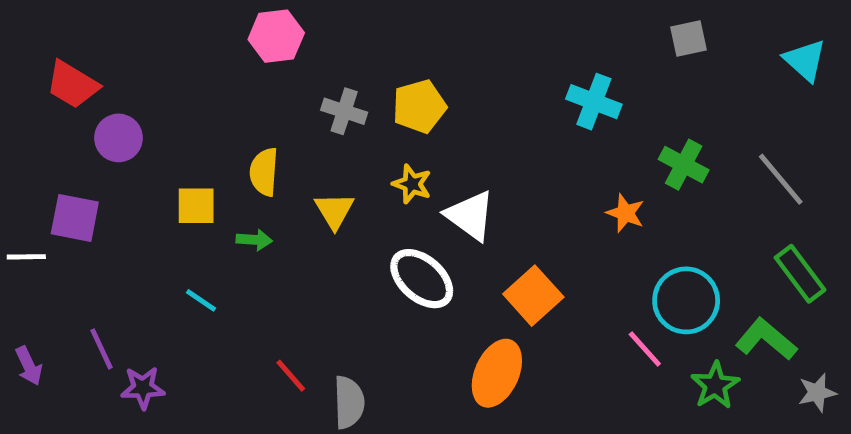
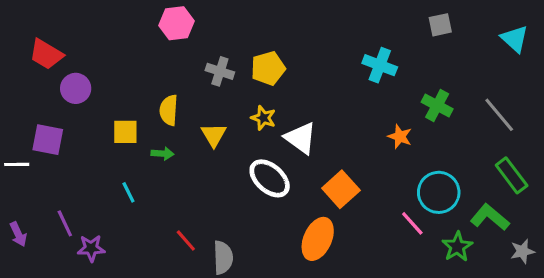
cyan line: (201, 300) -> (128, 192), turned 30

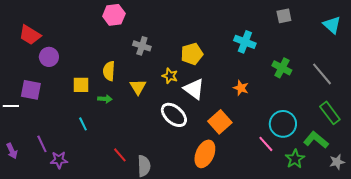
yellow pentagon: (268, 68) -> (192, 54), moved
orange star: (400, 137) -> (241, 88), moved

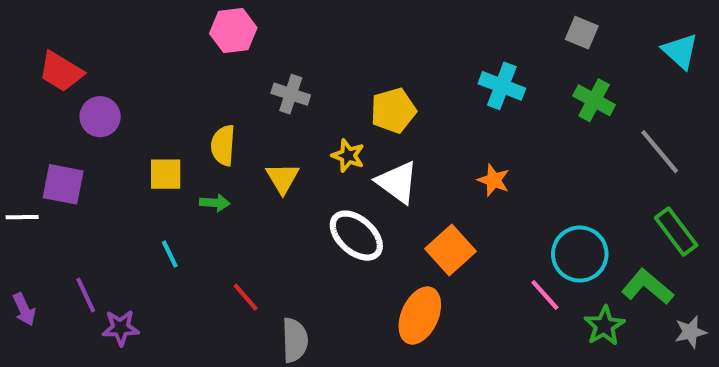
gray square: (284, 16) -> (582, 33), turned 35
green cross: (282, 68) -> (594, 100), moved
red line: (120, 155) -> (246, 297), moved

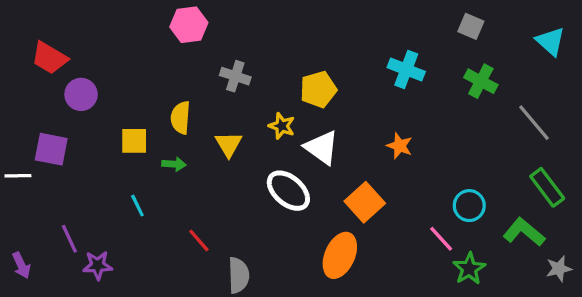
cyan circle: (580, 254) -> (469, 206), size x0.7
purple arrow: (24, 309) -> (21, 265), moved
green star: (604, 326) -> (469, 269), moved

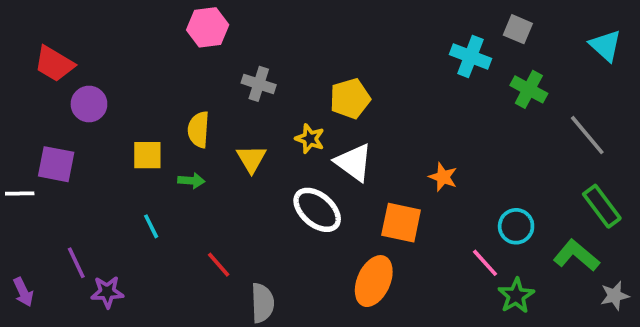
cyan cross: (406, 70) -> (470, 57), moved
orange star: (400, 146) -> (443, 177), moved
orange square: (365, 202) -> (401, 223), turned -36

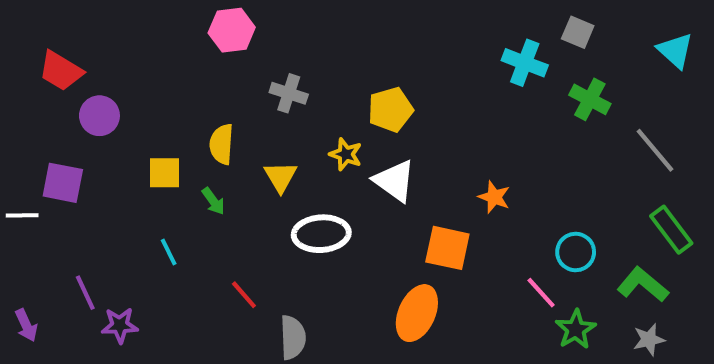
green arrow: (191, 181) -> (213, 201), turned 50
white ellipse: (317, 210) -> (321, 234), moved, turned -45
gray star: (615, 296) -> (649, 340), moved

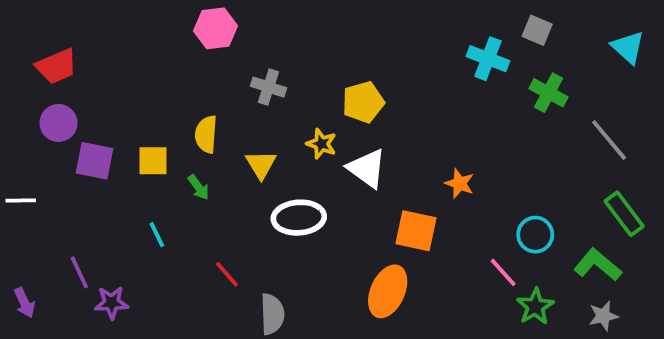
red trapezoid: (61, 71) -> (57, 66), turned -54
purple circle: (99, 116) -> (59, 123), moved
purple square: (63, 183) -> (94, 161), moved

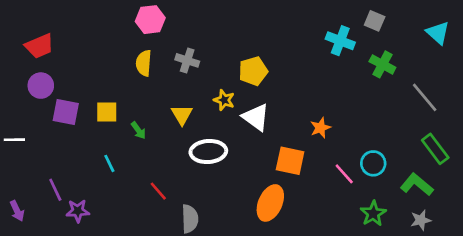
yellow semicircle: (206, 134) -> (144, 63), moved
orange star: (460, 183) -> (320, 128), turned 30
pink line: (503, 272) -> (344, 174), moved

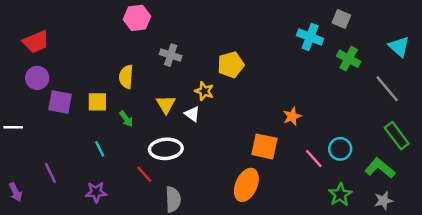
cyan triangle: (438, 33) -> (399, 47), moved
yellow semicircle: (144, 63) -> (126, 77), moved
white triangle: (256, 117) -> (192, 114), moved, size x0.6
white ellipse: (208, 152) -> (166, 149), moved
purple star: (78, 211) -> (96, 192), moved

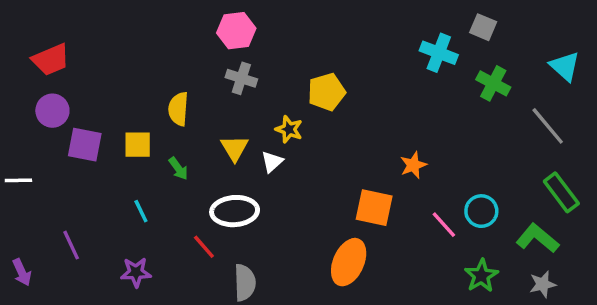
pink hexagon: (137, 18) -> (236, 31), moved
white triangle: (192, 114) -> (272, 162), turned 42

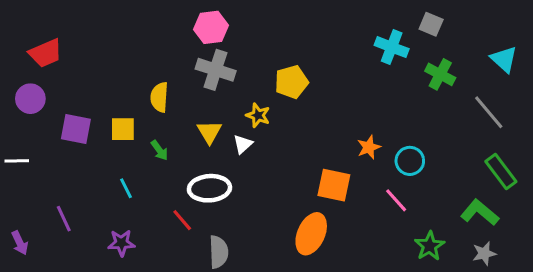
gray cross: (241, 78) -> (216, 70), size x1.4
purple circle: (52, 111) -> (30, 99), moved
cyan circle: (481, 211) -> (410, 161), moved

